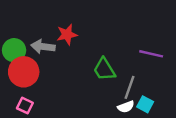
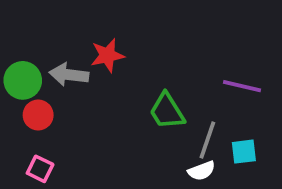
red circle: (24, 72) -> (38, 115), size x0.6
cyan square: (145, 104) -> (244, 152), moved, turned -35

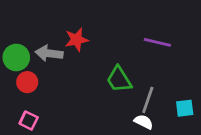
purple line: (242, 86) -> (157, 42), moved
cyan square: (244, 152) -> (185, 108), moved
white semicircle: (202, 171) -> (144, 122), turned -132

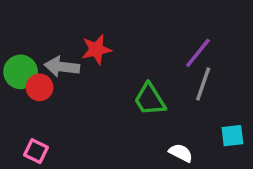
purple line: (157, 42) -> (198, 53), turned -64
red circle: (27, 82) -> (40, 87), moved
gray line: (148, 100) -> (203, 84), moved

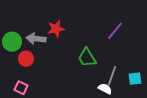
gray line: (203, 84) -> (112, 76), moved
red circle: (40, 87) -> (26, 59), moved

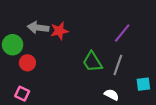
gray arrow: (36, 39) -> (38, 28), moved
gray line: (112, 76) -> (118, 65), moved

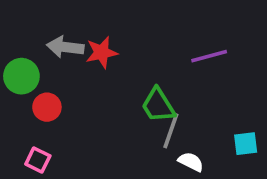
purple line: (122, 33) -> (209, 56), turned 36
gray line: (118, 65) -> (171, 131), moved

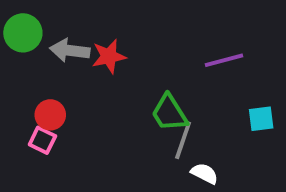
green circle: (21, 76) -> (23, 33), moved
cyan square: (246, 144) -> (261, 119), moved
pink square: (38, 160) -> (42, 140), moved

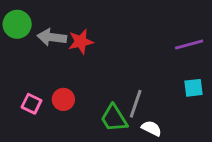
purple line: (224, 60) -> (189, 45), moved
green trapezoid: (169, 113) -> (114, 118), moved
red circle: (50, 115) -> (63, 99), moved

